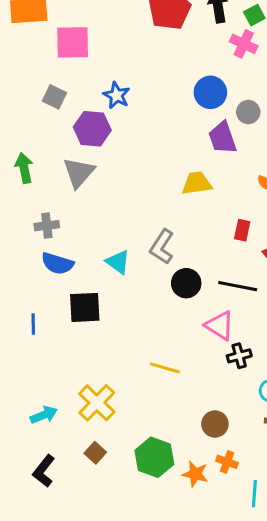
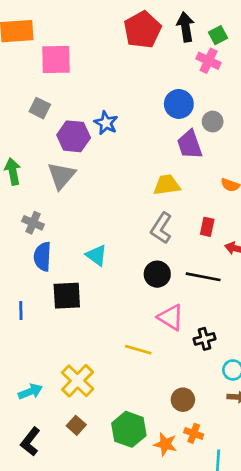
blue star: (117, 95) -> (106, 123), moved
gray cross: (47, 226) -> (33, 223), turned 30
gray L-shape: (162, 247) -> (161, 228), moved
blue semicircle: (57, 263) -> (42, 257), turned 76
pink triangle: (219, 326) -> (171, 317), moved

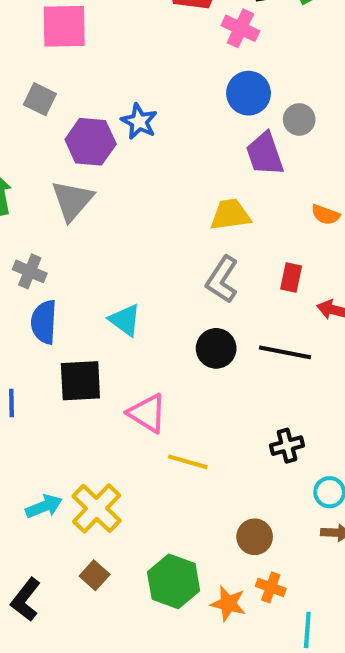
pink cross: (209, 61) -> (240, 28), moved
pink triangle: (171, 317) -> (147, 413), moved
cyan arrow: (30, 392) -> (44, 506), moved

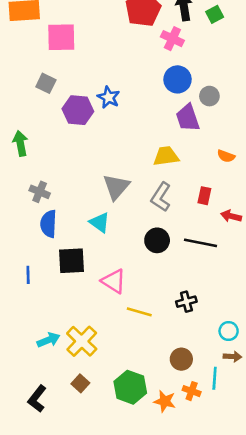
gray triangle: (72, 201) -> (116, 187), moved
black cross: (287, 446) -> (186, 302), moved
cyan line: (307, 630) -> (215, 378), moved

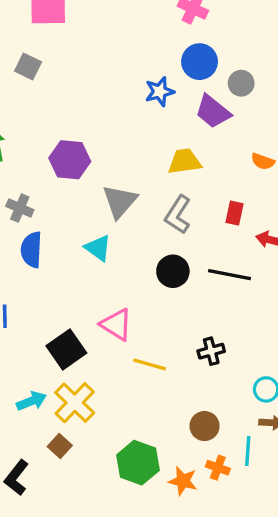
blue star: (109, 97) -> (160, 92), moved, turned 30
purple hexagon: (78, 110) -> (70, 160), moved
purple trapezoid: (188, 118) -> (213, 112), turned -32
black square: (72, 261) -> (66, 349), moved, turned -32
brown square: (80, 383) -> (60, 446), moved

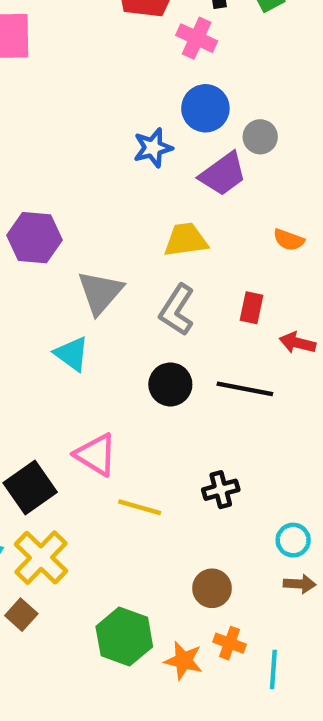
purple trapezoid: (213, 112) -> (223, 174), turned -75
cyan line: (248, 451) -> (273, 669), moved

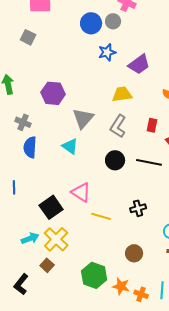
blue circle: (205, 108) -> (91, 23), moved
gray circle: (260, 137) -> (113, 21), moved
orange cross: (230, 643) -> (141, 294), moved

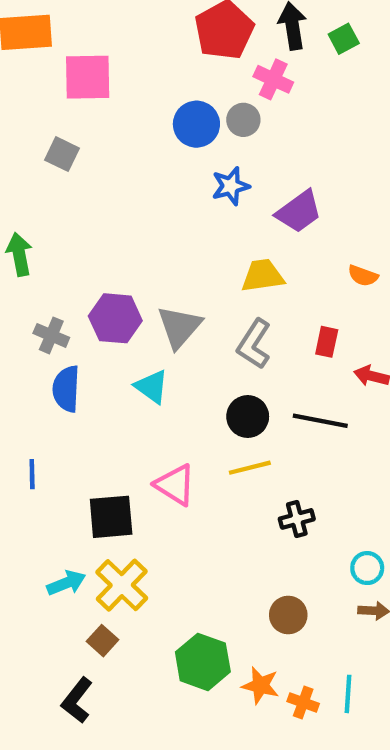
purple hexagon: (53, 93) -> (115, 318), moved
black square: (51, 207) -> (111, 517), turned 30
yellow line: (101, 216) -> (250, 468), moved, turned -30
black L-shape: (21, 284) -> (77, 700), moved

